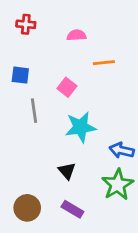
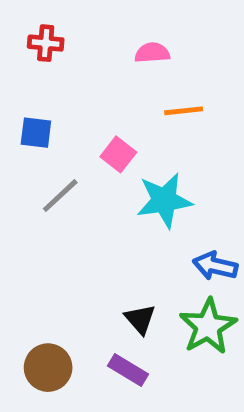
pink semicircle: (76, 35) -> (152, 53), moved
gray line: (34, 111) -> (60, 196), turned 55
cyan star: (81, 127) -> (164, 200), moved
black triangle: (67, 171) -> (140, 319), moved

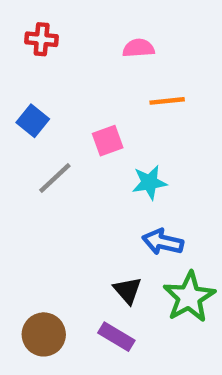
blue square: (36, 133) -> (33, 121), turned 32
pink square: (118, 154) -> (108, 141), turned 32
cyan star: (164, 200) -> (149, 182), size x0.7
blue arrow: (215, 266) -> (163, 242), moved

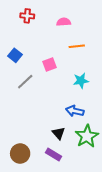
red cross: (42, 39) -> (27, 16), moved
cyan star: (149, 182) -> (81, 81), moved

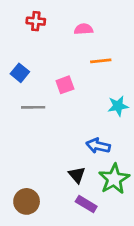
cyan star: (81, 81) -> (118, 106), moved
gray line: (25, 82) -> (33, 107), turned 42
purple rectangle: (53, 155) -> (86, 204), moved

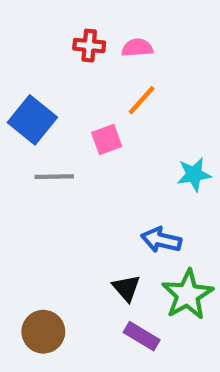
red cross: (36, 21) -> (89, 46), moved
orange line: (101, 61) -> (142, 100), moved, turned -42
blue square: (20, 73) -> (32, 120), size x1.5

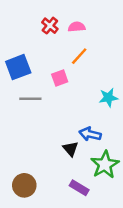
red cross: (89, 46) -> (50, 26), turned 35
blue square: (32, 120) -> (18, 67), turned 30
black triangle: (126, 288) -> (71, 149), moved

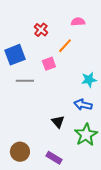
red cross: (50, 26) -> (41, 30), moved
pink semicircle: (77, 27) -> (78, 22), moved
blue arrow: (90, 134) -> (83, 105), moved
purple rectangle: (79, 188) -> (54, 158), moved

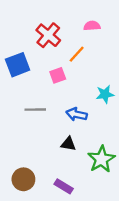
red cross: (41, 30) -> (48, 35), size x1.5
gray line: (25, 81) -> (35, 110), moved
blue arrow: (83, 105) -> (77, 114), moved
black triangle: (58, 122) -> (68, 144), turned -40

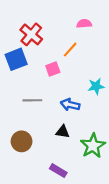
red cross: (48, 35) -> (31, 34), moved
brown circle: (23, 179) -> (22, 141), moved

